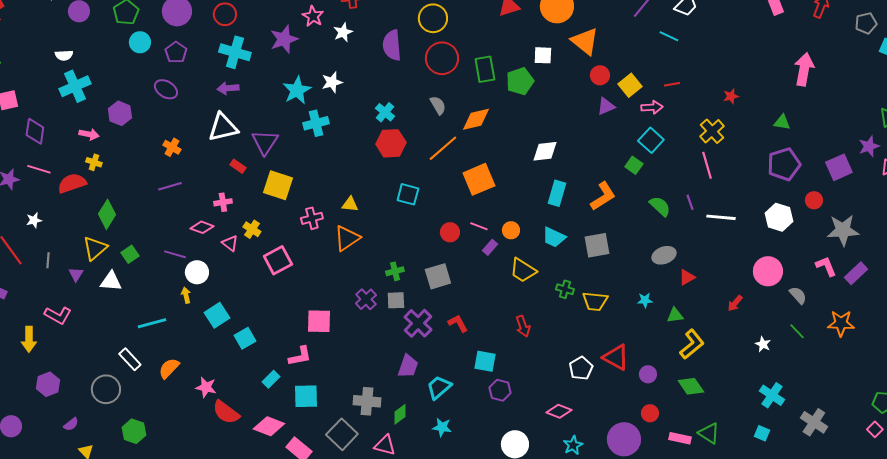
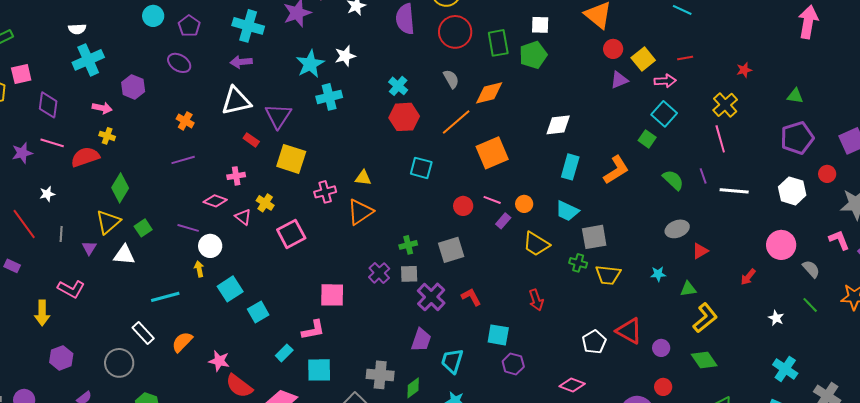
white square: (543, 55) -> (540, 25), moved
pink arrow: (804, 69) -> (808, 22), moved
gray square: (597, 245) -> (594, 237), moved
cyan trapezoid: (439, 387) -> (452, 361), turned -32

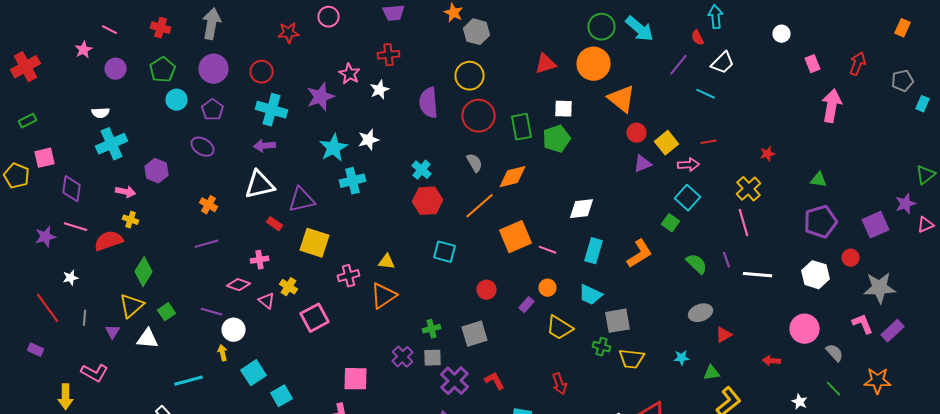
purple triangle: (278, 116) -> (302, 200), turned 44
pink line: (492, 200) -> (548, 250), moved
red arrow: (748, 277) -> (772, 361), turned 54

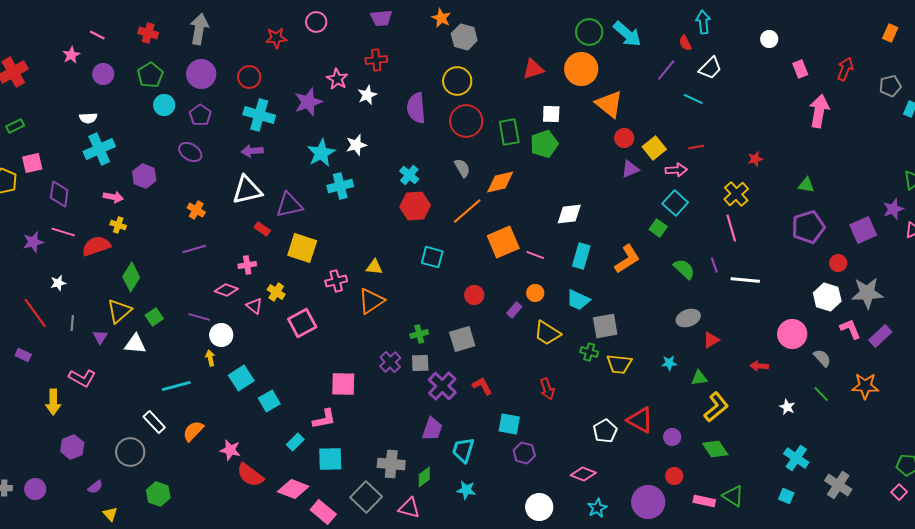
white hexagon: (816, 275) -> (827, 297), moved

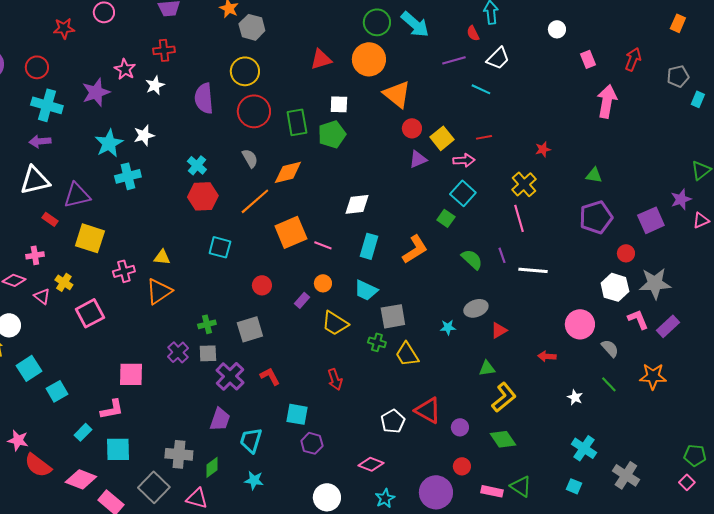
purple line: (666, 70) -> (454, 60), turned 35
cyan star: (669, 363) -> (448, 327), moved
yellow trapezoid: (619, 364) -> (407, 354), turned 52

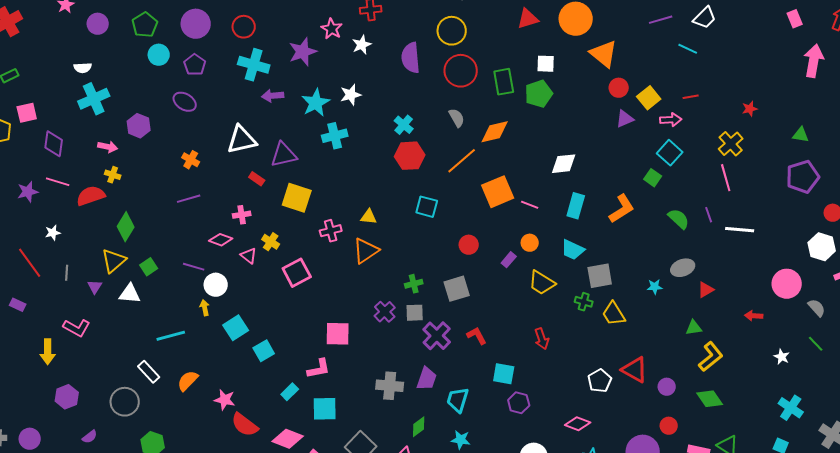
purple arrow: (40, 141) -> (273, 96), moved
gray cross: (179, 454) -> (390, 386), moved

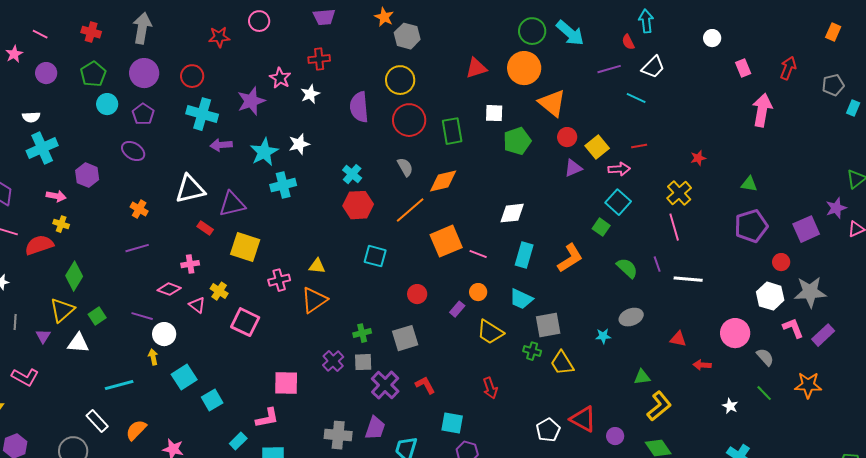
green pentagon: (539, 94) -> (517, 141), moved
pink square: (297, 273) -> (245, 322), turned -36
red triangle: (706, 290) -> (678, 339), moved, turned 42

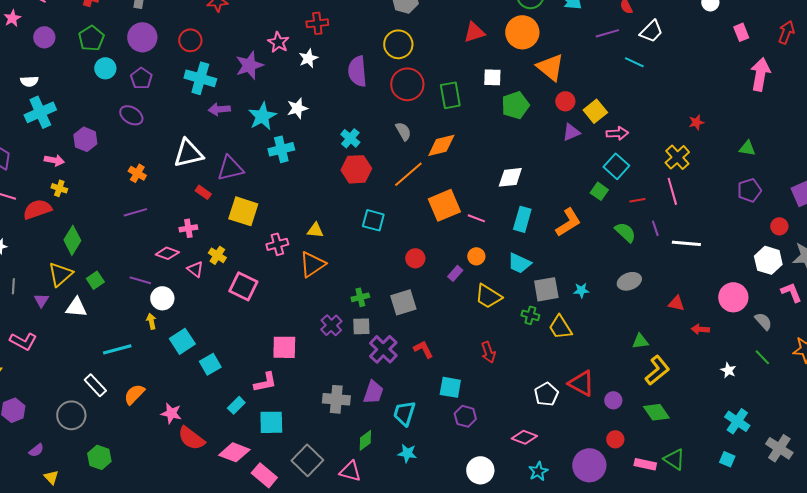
red line: (639, 146) -> (637, 200), moved
purple pentagon: (751, 226) -> (749, 190), size x0.7
cyan star: (603, 336) -> (581, 290), moved

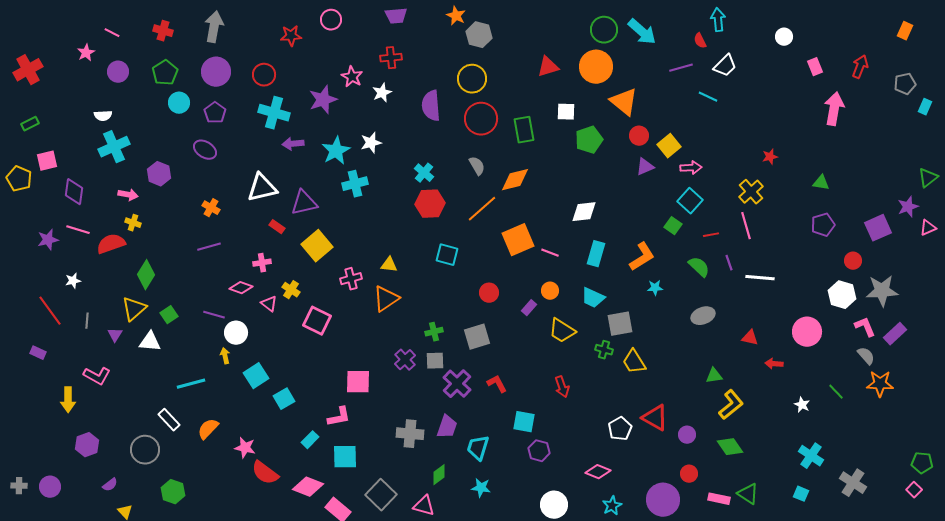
yellow square: (243, 211) -> (317, 246), turned 32
cyan star: (581, 290) -> (655, 288), moved
gray semicircle: (763, 321) -> (866, 356), moved

